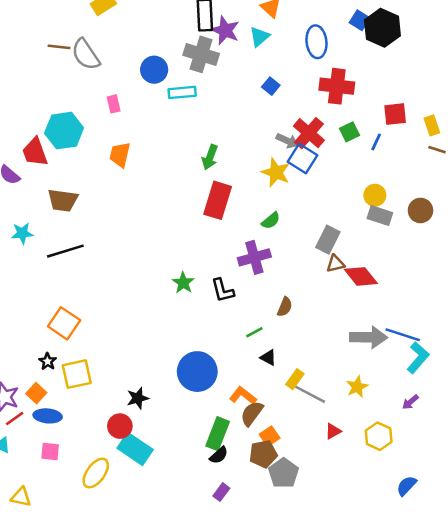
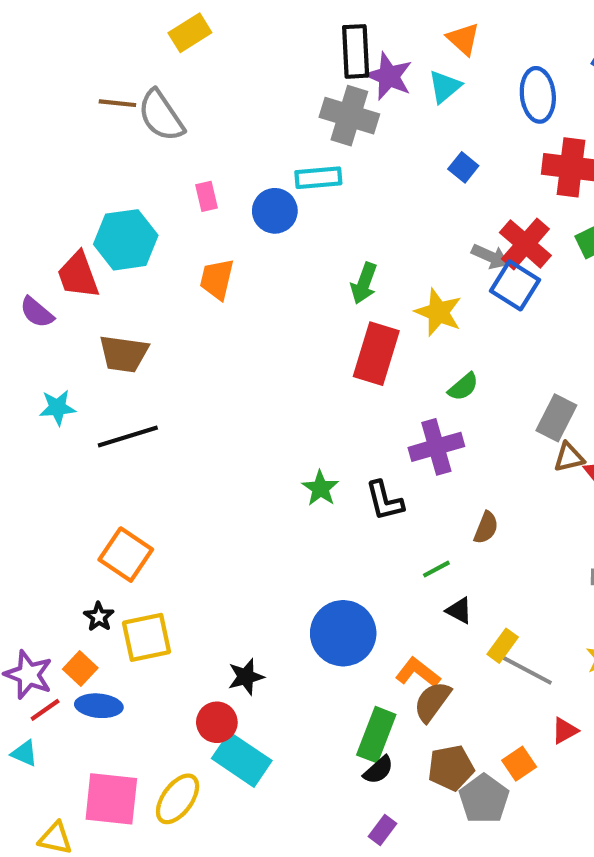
blue circle: (154, 70) -> (275, 211), moved
yellow star: (276, 172) -> (438, 312), moved
orange square: (270, 436) -> (519, 764), moved
pink square: (50, 451) -> (111, 799), moved, size x1.8

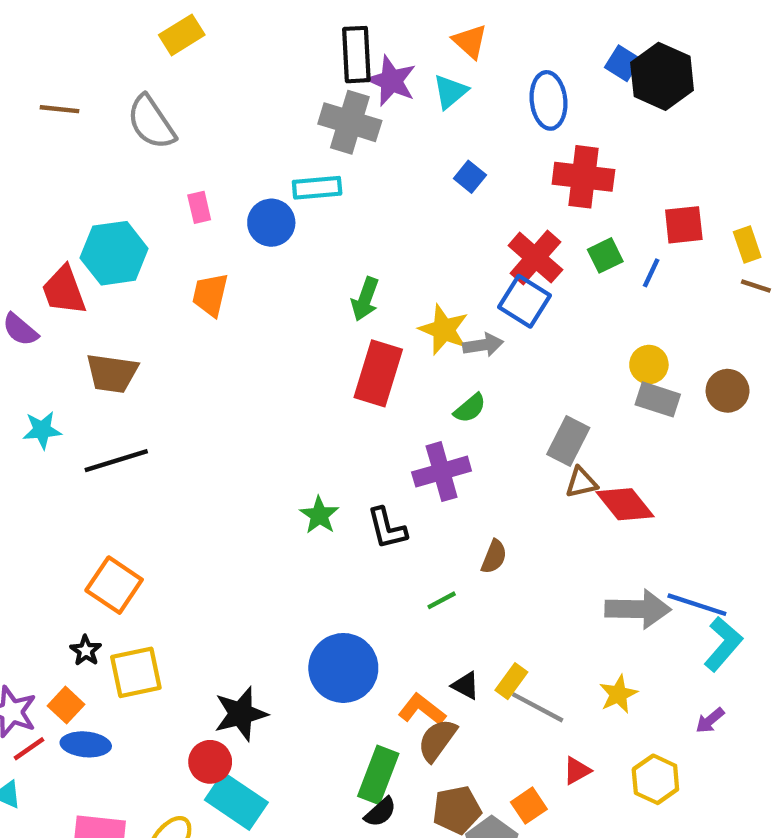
brown line: (117, 103) -> (60, 109), moved
gray arrow: (490, 256) -> (483, 345), moved, turned -33
black triangle: (459, 610) -> (466, 685), moved
black star: (246, 677) -> (241, 714), size x1.4

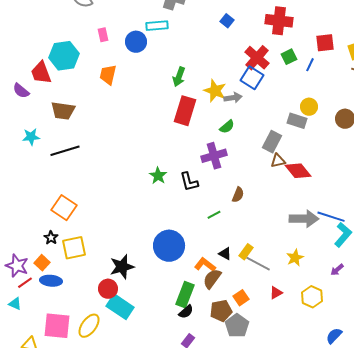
gray rectangle: (658, 399) -> (297, 121), moved
orange square: (529, 806) -> (241, 298), moved

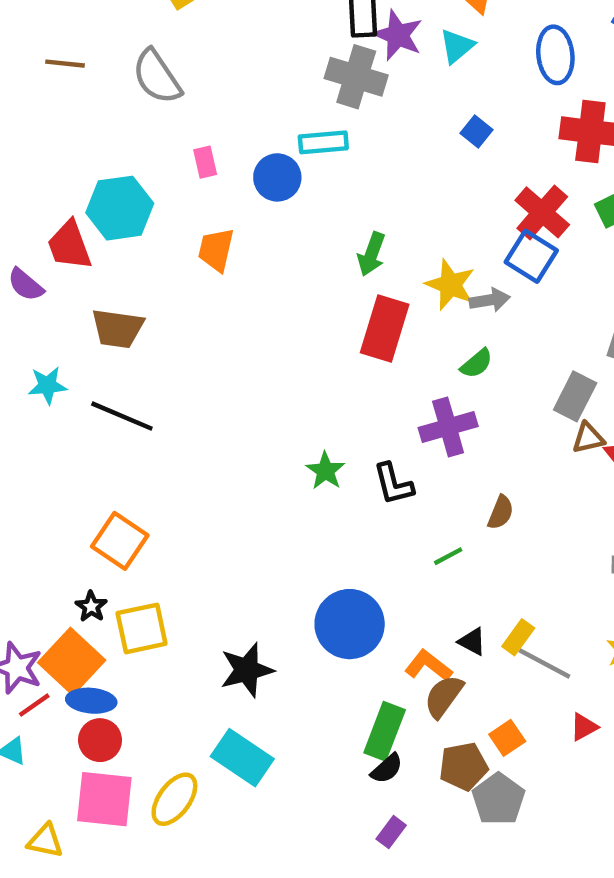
black line: (65, 151) -> (122, 416), turned 40
orange square: (42, 263) -> (72, 661), size x1.8
red circle: (108, 289) -> (100, 740), moved

